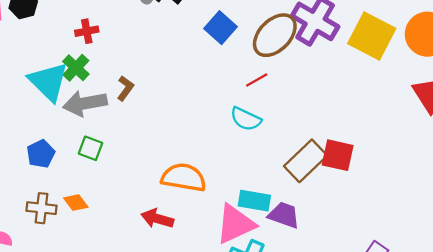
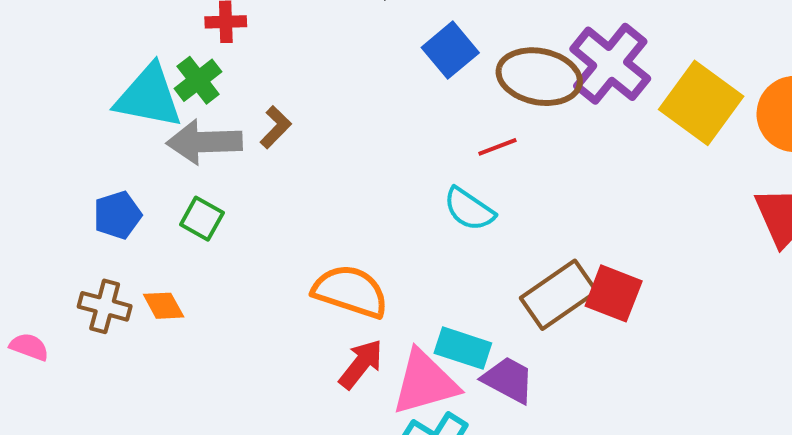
brown ellipse: (275, 35) -> (539, 77), turned 48
cyan triangle: (49, 82) -> (149, 97), turned -42
red arrow: (157, 219) -> (361, 364), moved, turned 104

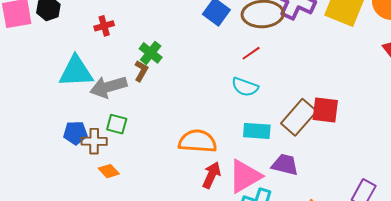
green cross: (198, 80) -> (151, 53), moved
blue pentagon: (117, 215) -> (75, 133), turned 30
brown cross: (105, 306) -> (94, 141), moved
cyan rectangle: (463, 348) -> (257, 131), moved

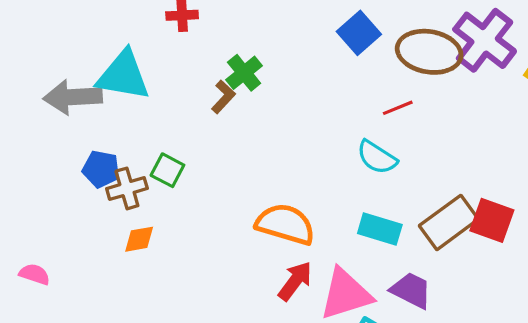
gray arrow: (108, 87) -> (73, 97), moved
brown cross: (94, 141) -> (127, 188), turned -30
orange diamond: (109, 171) -> (139, 239), turned -70

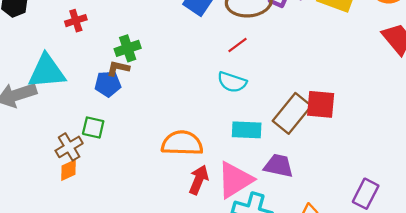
green cross: (244, 73) -> (128, 48), turned 35
brown L-shape: (223, 97) -> (118, 68), turned -105
blue pentagon: (101, 169) -> (108, 84), moved
orange diamond: (139, 239) -> (69, 170), moved

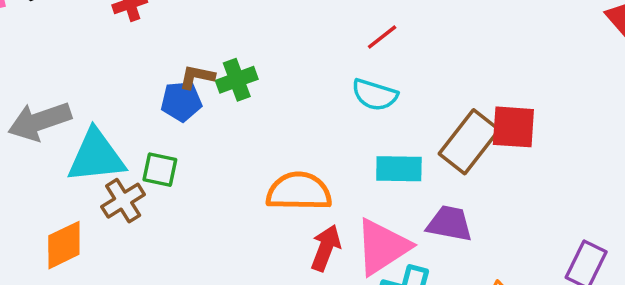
green cross: (128, 48) -> (237, 80), moved
cyan triangle: (47, 71) -> (96, 156), moved
orange diamond: (69, 170) -> (64, 245), moved, size x1.4

